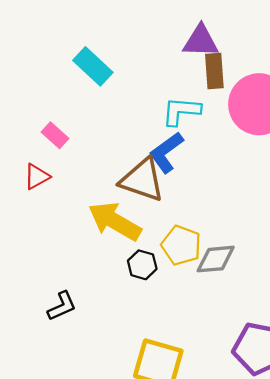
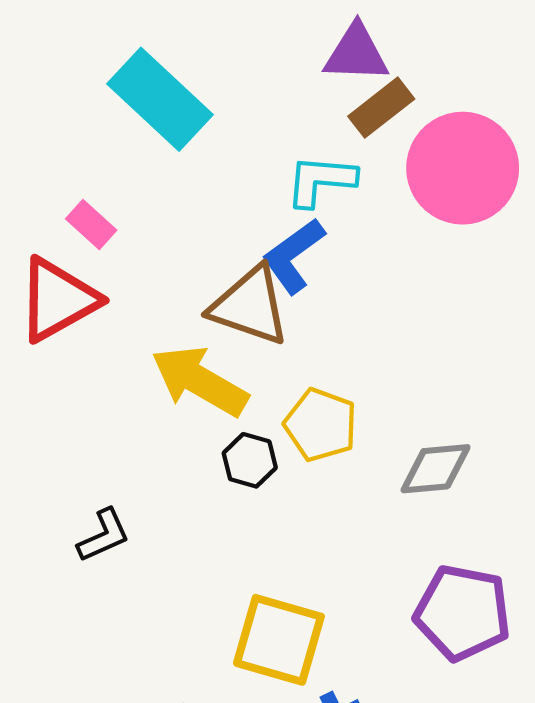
cyan rectangle: (93, 66) -> (160, 99), size x1.4
brown rectangle: (214, 71) -> (381, 108), turned 56
red triangle: (37, 177) -> (58, 300), size x1.8
gray diamond: (216, 259) -> (435, 469), moved

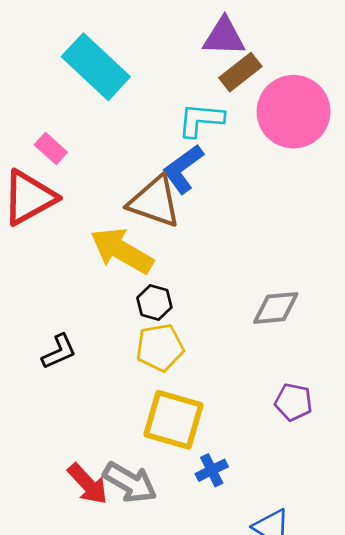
yellow pentagon: (321, 425) -> (160, 348), moved, turned -30
purple pentagon: (463, 613) -> (294, 402), size x0.6

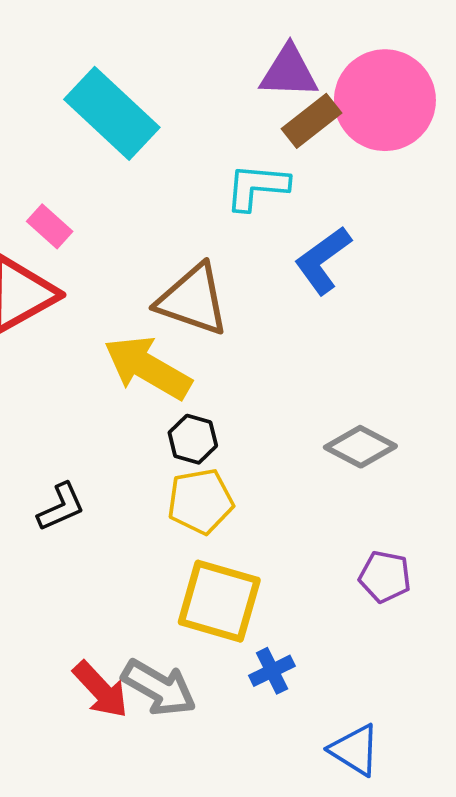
pink circle: (294, 112) -> (385, 100), moved
blue L-shape: (183, 169) -> (323, 260), moved
gray diamond: (276, 308) -> (360, 447), turned 33

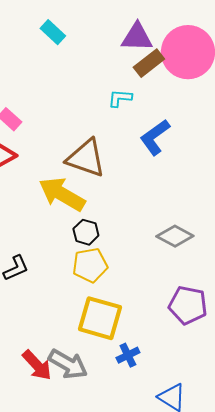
cyan rectangle: (112, 113) -> (53, 32), moved, size x0.5
cyan L-shape: (257, 187) -> (120, 98), size x0.7
purple pentagon: (385, 577) -> (188, 305), size x1.4

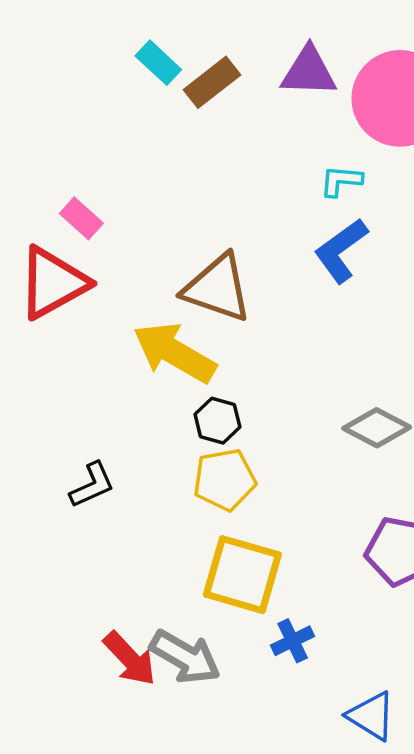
brown rectangle: (149, 63) -> (212, 82), moved
cyan L-shape: (120, 98) -> (341, 181), moved

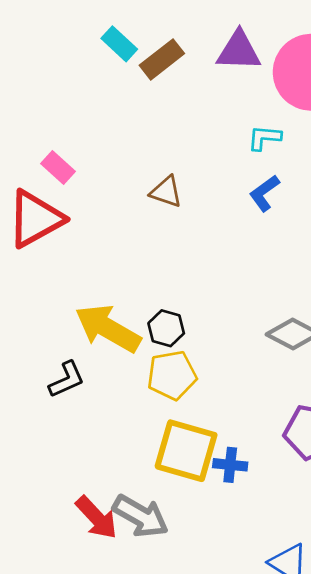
blue L-shape: (341, 251) -> (264, 193), size x0.7
brown triangle: (217, 288) -> (166, 192), moved, size x0.6
yellow arrow: (174, 353) -> (108, 328), moved
blue cross: (293, 641) -> (230, 465), moved, turned 32

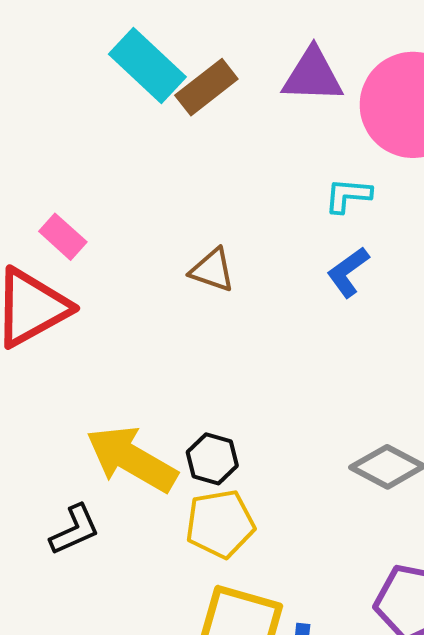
cyan rectangle: (119, 44) -> (147, 66), size x1.5

